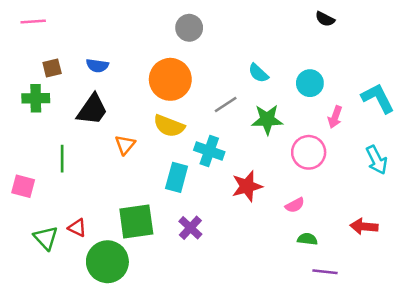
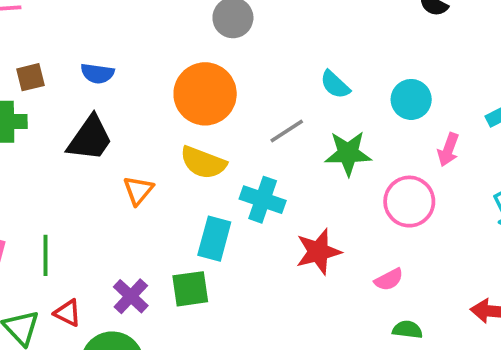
green line: (62, 159) -> (45, 255), moved
green square: (136, 221) -> (190, 289), moved, size x0.7
purple cross: (190, 228) -> (131, 296), moved

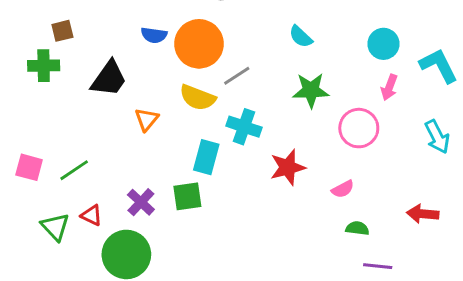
blue semicircle: (97, 73) -> (154, 35), moved
cyan circle: (411, 99) -> (383, 44), moved
gray line: (287, 131) -> (237, 76), moved
green line: (45, 255) -> (74, 170), turned 56

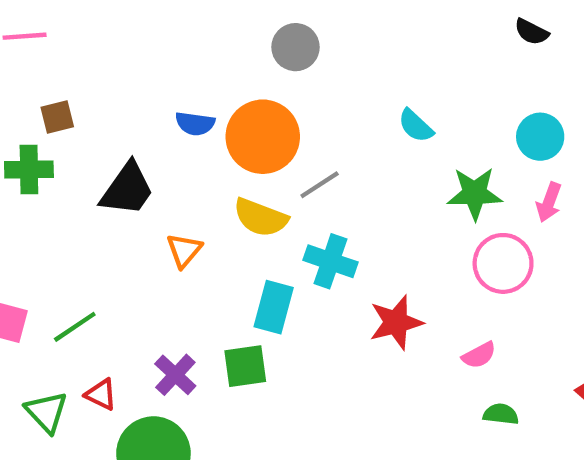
green star: (311, 90) -> (475, 193), moved

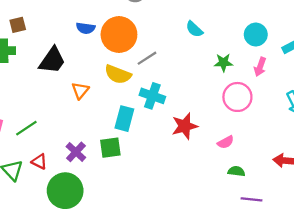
green star: (475, 193) -> (223, 63), size x0.7

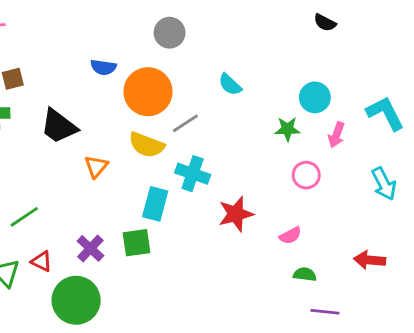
blue semicircle: (86, 28) -> (103, 67), moved
cyan semicircle: (194, 29) -> (230, 84), moved
cyan circle: (256, 35) -> (315, 97), moved
black trapezoid: (52, 60) -> (59, 126), turned 92
pink circle: (237, 97) -> (306, 175), size x0.7

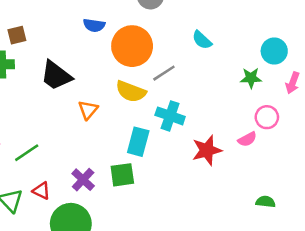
pink semicircle: (290, 236) -> (247, 139), moved

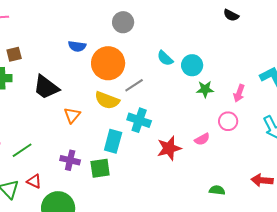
cyan circle: (274, 51) -> (192, 65), moved
pink circle: (267, 117) -> (228, 121), moved
purple cross: (83, 180) -> (70, 160), moved, turned -30

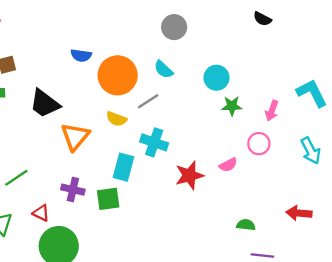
gray circle: (123, 22) -> (174, 27), moved
cyan semicircle: (165, 58) -> (164, 69), moved
yellow semicircle: (107, 100) -> (116, 119), size x0.7
orange triangle: (72, 115) -> (75, 137), size x1.5
red triangle: (34, 181) -> (41, 213), moved

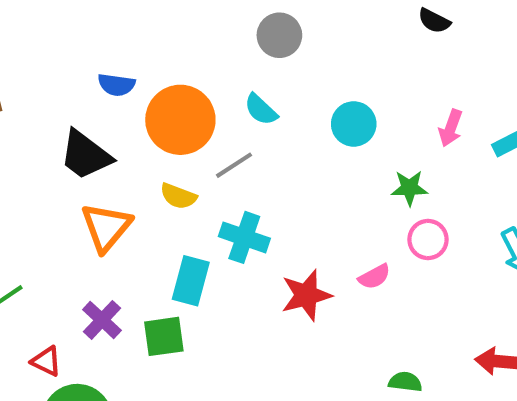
black trapezoid: (45, 104) -> (85, 155), moved
green star: (232, 106) -> (409, 188), moved
pink arrow: (272, 111) -> (451, 128), moved
purple cross: (73, 190) -> (102, 320), turned 30

